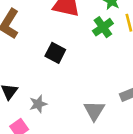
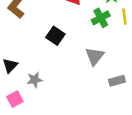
gray triangle: (94, 111) -> (95, 56), moved

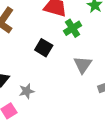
green cross: (101, 18) -> (73, 28), moved

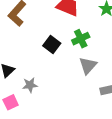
green cross: (73, 28) -> (81, 39), moved

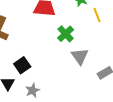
black square: (52, 44) -> (22, 65), moved, turned 35

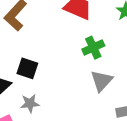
black square: (22, 65) -> (27, 68), turned 35

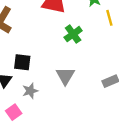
gray triangle: (102, 81) -> (65, 76), moved

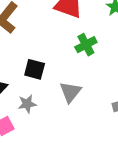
black square: (22, 62) -> (35, 69), moved

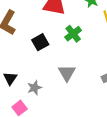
black square: (35, 69) -> (40, 42), moved, turned -35

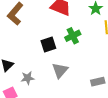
black square: (40, 42) -> (48, 45), moved

